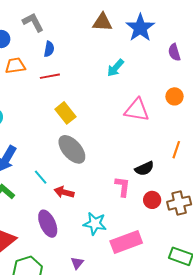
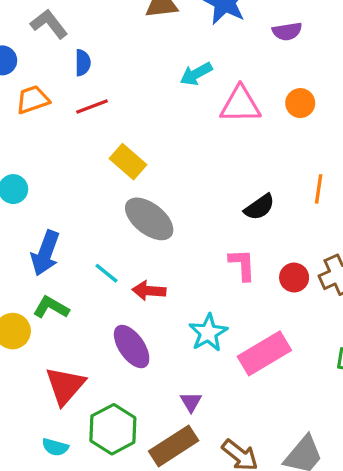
purple semicircle: (174, 52) -> (287, 31), turned -72
cyan arrow: (115, 68) -> (196, 74), turned 30
pink triangle: (137, 110) -> (240, 105), moved
black semicircle: (144, 168) -> (259, 207), moved
cyan star: (95, 224) -> (208, 333), turned -30

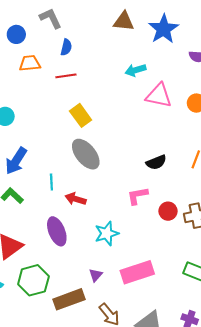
pink L-shape: (242, 265) -> (137, 196), turned -110
cyan line: (107, 273) -> (51, 182), turned 35
pink rectangle: (264, 353) -> (137, 272), moved
purple triangle: (191, 402) -> (96, 275), moved

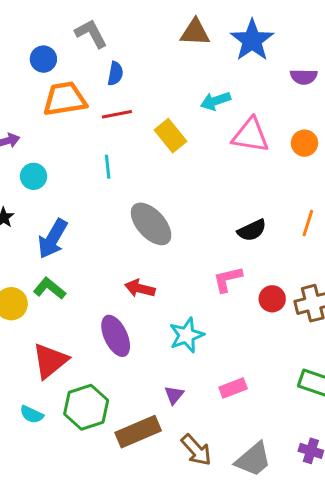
orange trapezoid: (30, 63) -> (65, 99), size x1.4
yellow rectangle: (81, 115) -> (171, 136), moved
cyan line: (51, 182) -> (108, 167), moved
pink rectangle: (137, 272) -> (233, 388), size x0.6

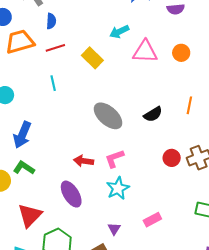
gray ellipse: (151, 224) -> (108, 116), moved
pink L-shape: (228, 279) -> (114, 158), moved

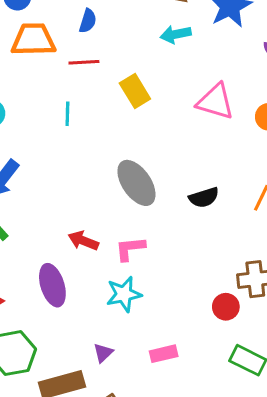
cyan arrow: (119, 32) -> (176, 34), moved
red circle: (172, 158) -> (226, 307), moved

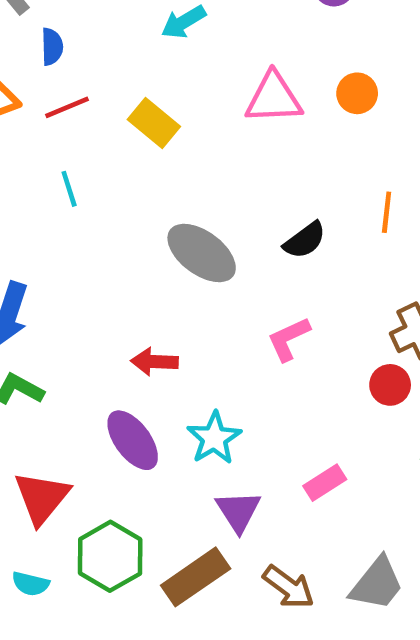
pink L-shape: (130, 249) -> (289, 339), moved
cyan star: (124, 294) -> (214, 438), moved
purple triangle: (103, 353) -> (238, 511), size x1.5

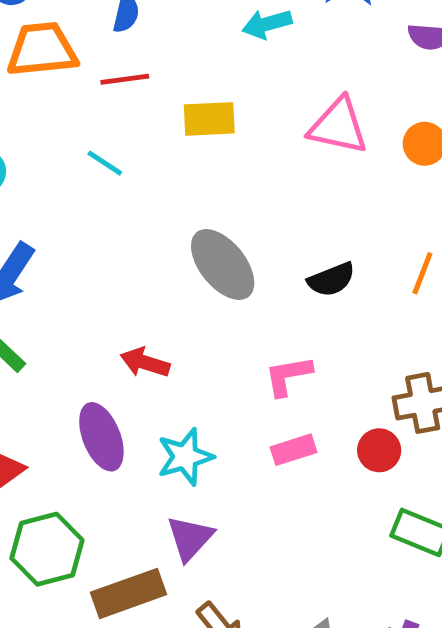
yellow rectangle: (154, 123) -> (209, 119), turned -57
cyan line: (69, 189) -> (105, 163), turned -54
pink rectangle: (325, 483) -> (294, 450), moved

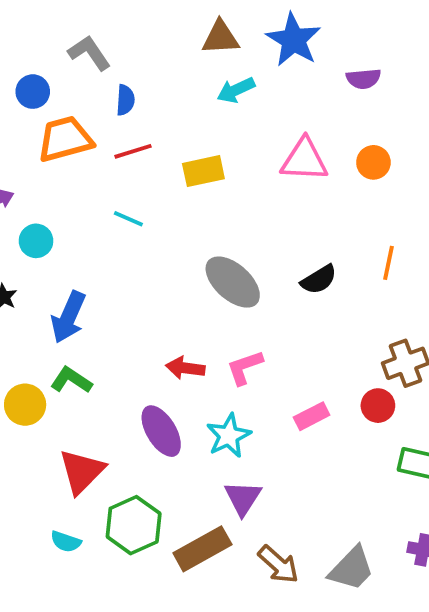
pink L-shape: (288, 376) -> (245, 367), moved

